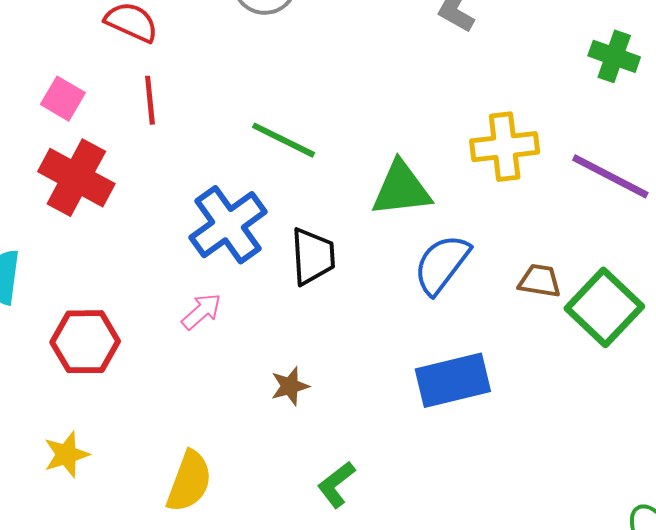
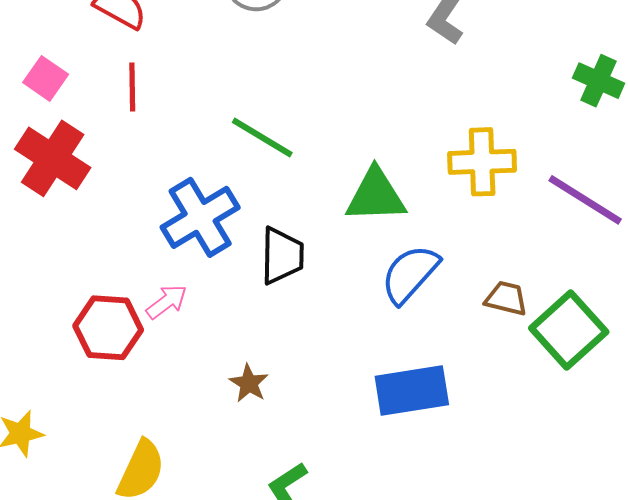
red hexagon: (85, 342) -> (108, 328), moved
brown star: (290, 386) -> (249, 383), turned -30

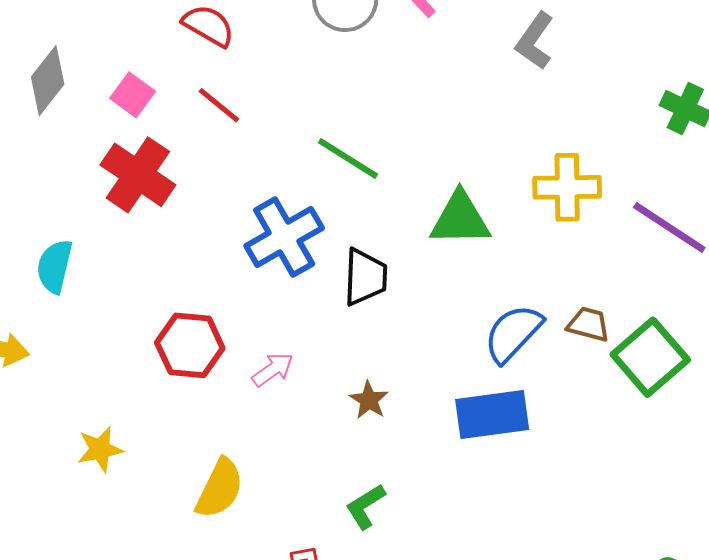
red line: (132, 87) -> (219, 105), turned -51
blue semicircle: (410, 274) -> (513, 333), moved
pink arrow: (167, 302) -> (273, 370), moved
brown star: (249, 383) -> (369, 400), moved

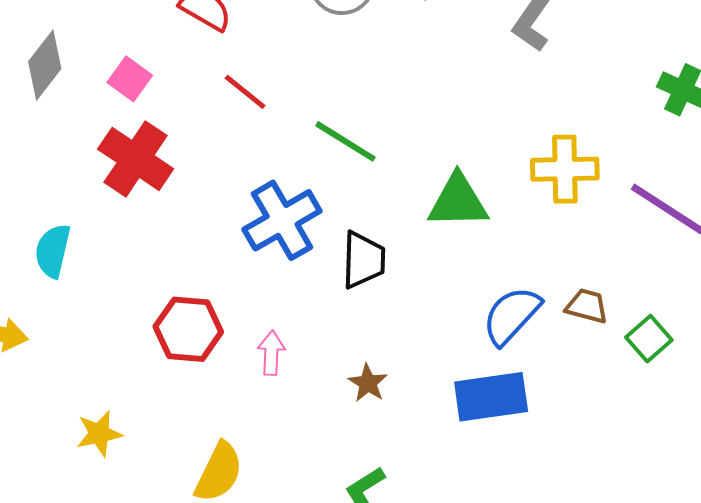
red line: (219, 105) -> (245, 92), moved
green square: (650, 357) -> (649, 339), size x0.6
pink arrow: (273, 370) -> (271, 353), turned -51

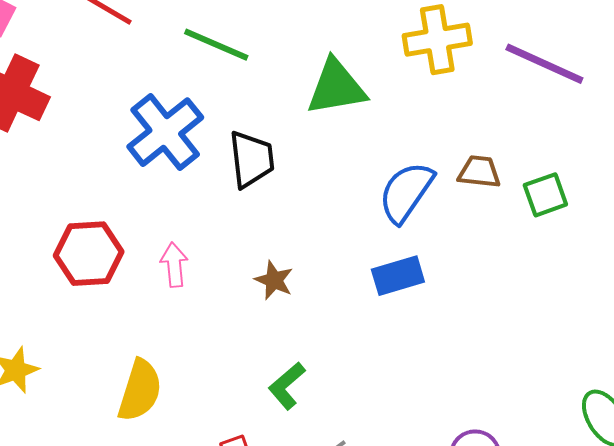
green square: (649, 339) -> (545, 195), turned 30
blue rectangle: (491, 397) -> (398, 276), size x0.7

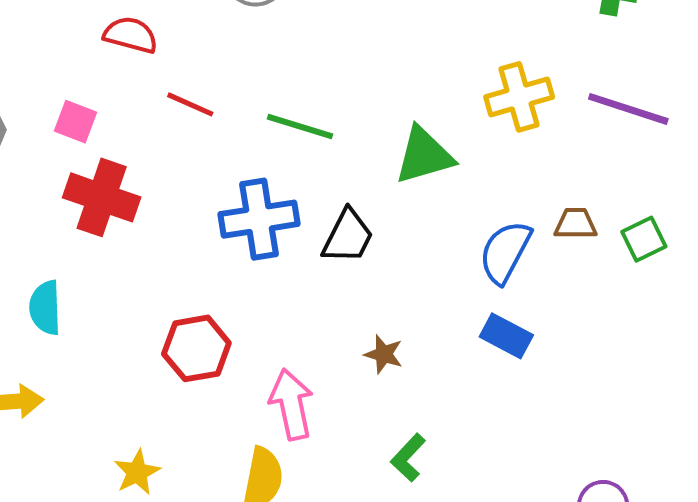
blue cross: (165, 132) -> (259, 219), turned 36
black trapezoid: (251, 159) -> (348, 236), turned 40
pink arrow: (174, 265) -> (291, 404), moved, size x1.6
blue rectangle: (398, 276) -> (506, 336), turned 51

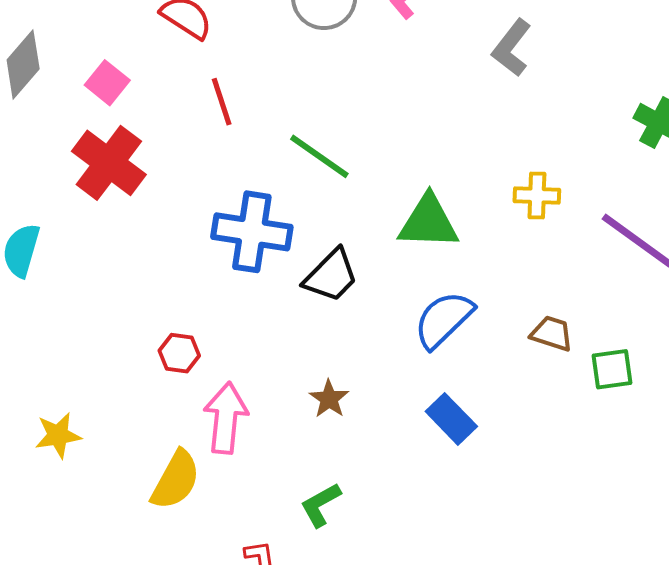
yellow cross: (519, 97) -> (537, 196), size x0.7
red line: (190, 104) -> (222, 102), turned 30
blue semicircle: (505, 252) -> (444, 320), moved
red hexagon: (196, 348) -> (179, 353), moved, size x0.6

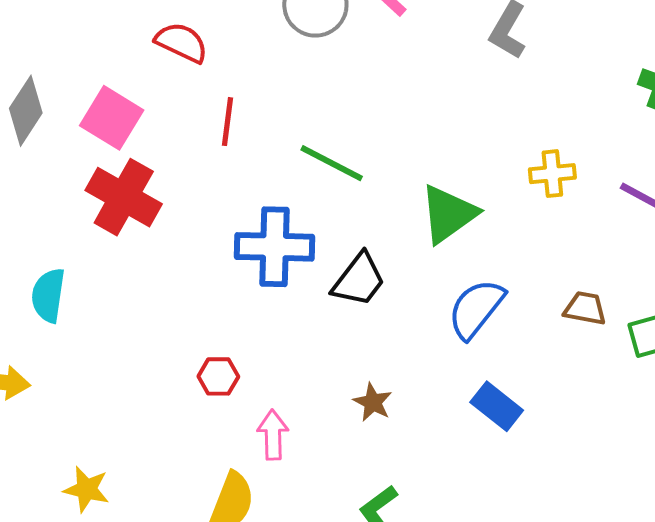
pink square: (107, 83) -> (112, 118), size x1.4
red line: (222, 102) -> (228, 122), turned 33
green triangle: (429, 222) -> (448, 214), turned -30
pink arrow: (226, 418) -> (273, 435), size x0.7
yellow star: (58, 435) -> (87, 489), moved, turned 30

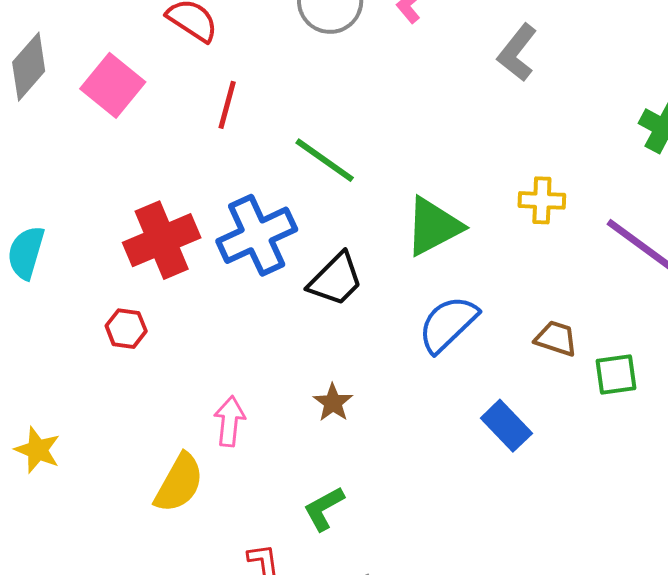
red cross: (124, 197) -> (162, 240), moved, turned 30
blue cross: (275, 247) -> (257, 235), turned -34
red hexagon: (218, 376) -> (126, 329), moved
blue rectangle: (497, 406) -> (506, 426), moved

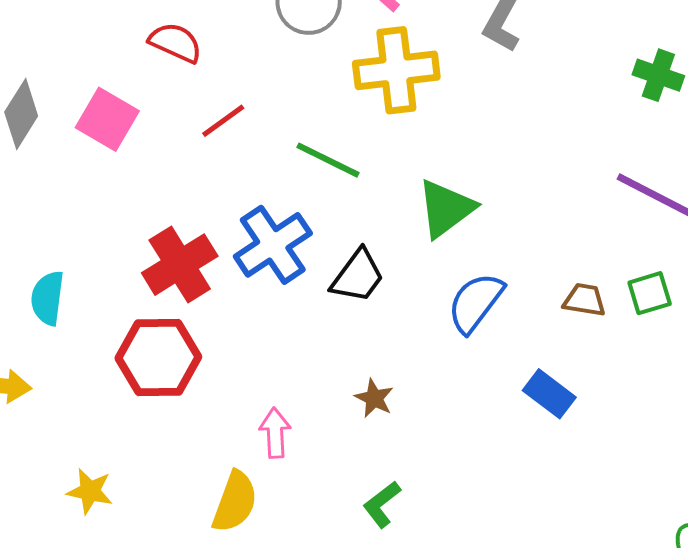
red line: (227, 105) -> (223, 121), turned 48
yellow cross: (542, 200) -> (396, 70), moved, size x1.8
red hexagon: (126, 329) -> (158, 357), size x2.0
green square: (616, 375) -> (650, 293), moved

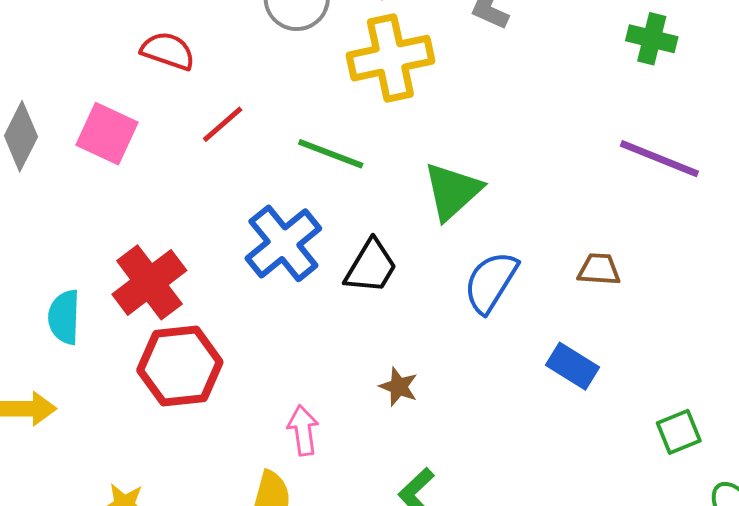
red cross: (180, 265) -> (149, 282), moved
green square: (650, 293) -> (679, 432), moved

